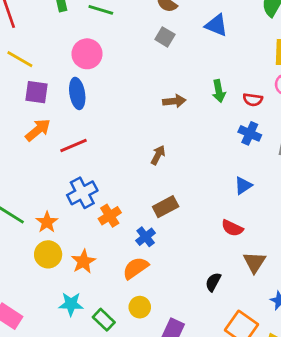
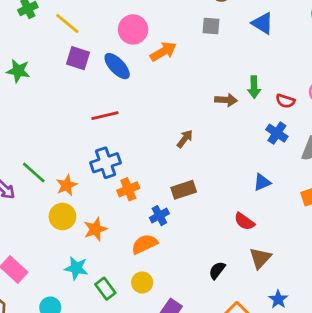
gray square: (165, 37) -> (211, 26), turned -36
blue ellipse: (77, 93) -> (117, 66), turned -44
brown arrow: (174, 101) -> (226, 100), moved
orange arrow: (38, 130) -> (163, 51), moved

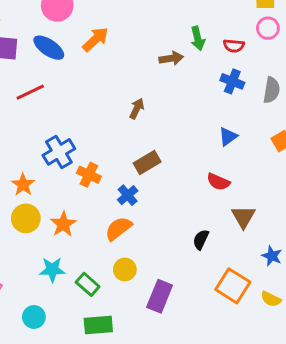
orange arrow: (163, 51) -> (96, 39), moved
red line: (105, 116) -> (30, 92), moved
orange cross: (128, 189) -> (89, 175), turned -30

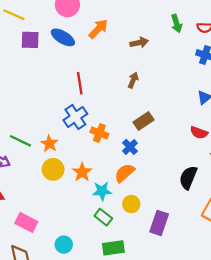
brown arrow: (171, 58) -> (139, 43), moved
red line: (30, 92) -> (80, 83), moved, turned -70
black semicircle: (201, 240) -> (188, 178), size x1.5
cyan star: (52, 270) -> (102, 191), moved

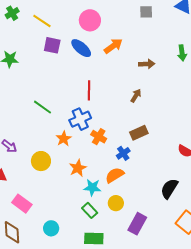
green line: (20, 141) -> (42, 107), moved
orange star: (49, 144) -> (64, 139), moved
yellow circle: (53, 169) -> (41, 161), moved

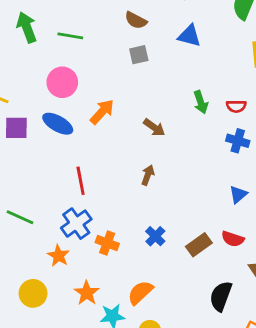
brown arrow: (147, 64) -> (154, 128), turned 49
brown rectangle: (139, 133) -> (199, 245), moved
blue cross: (123, 153) -> (155, 236), moved

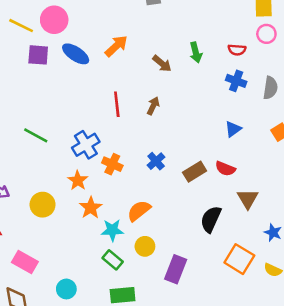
pink circle: (62, 82) -> (54, 20), moved
green arrow: (201, 102) -> (196, 52), moved
red line: (81, 181) -> (117, 104), moved
orange star: (59, 256) -> (78, 180), moved

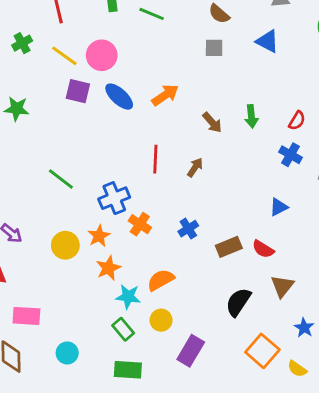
red semicircle: (237, 50) -> (297, 121), turned -72
yellow circle: (43, 205) -> (65, 245), moved
pink rectangle: (25, 262) -> (26, 316), turned -35

